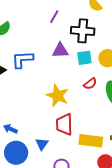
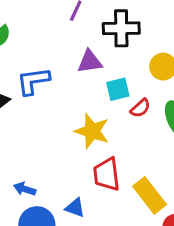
cyan square: (84, 58) -> (118, 89), moved
yellow rectangle: (91, 141) -> (150, 195), turned 50
blue triangle: (42, 144) -> (75, 208), turned -40

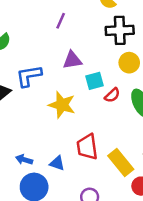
black cross: (121, 28) -> (120, 30), moved
yellow star: (92, 131) -> (62, 105), moved
blue triangle: (75, 208) -> (57, 163), moved

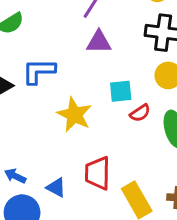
purple triangle: (72, 60) -> (99, 42), moved

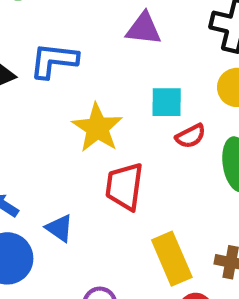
red trapezoid: (98, 173) -> (124, 186), moved

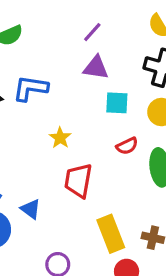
cyan square: (167, 102) -> (117, 103), moved
yellow star: (97, 128) -> (60, 138), size x0.6

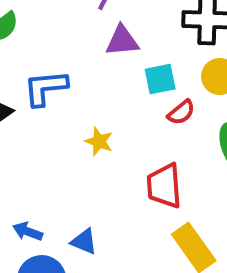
red semicircle: (127, 146) -> (181, 112), moved
red trapezoid: (78, 181) -> (164, 186), moved

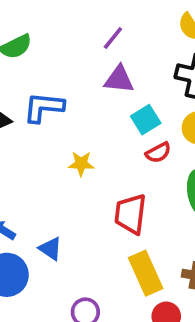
cyan square: (160, 79) -> (146, 120), turned -32
yellow star: (99, 141) -> (81, 164), turned -30

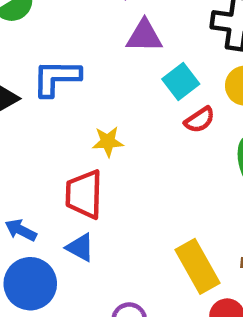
red trapezoid: (131, 214) -> (84, 194), moved

